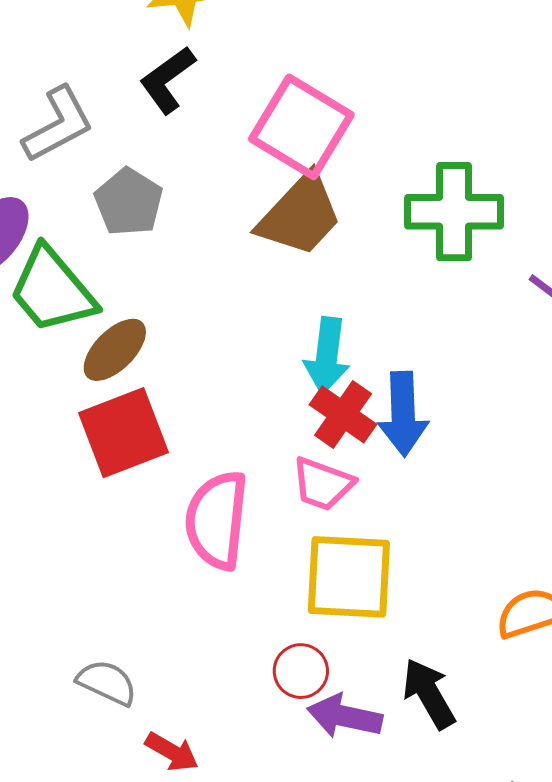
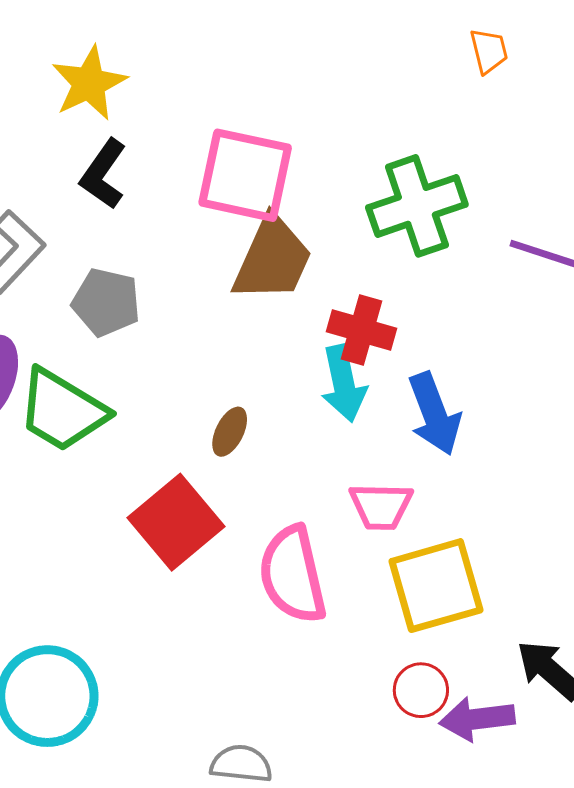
brown ellipse: (115, 350) -> (230, 432), moved, size x0.7
red cross: (343, 414) -> (362, 330), moved

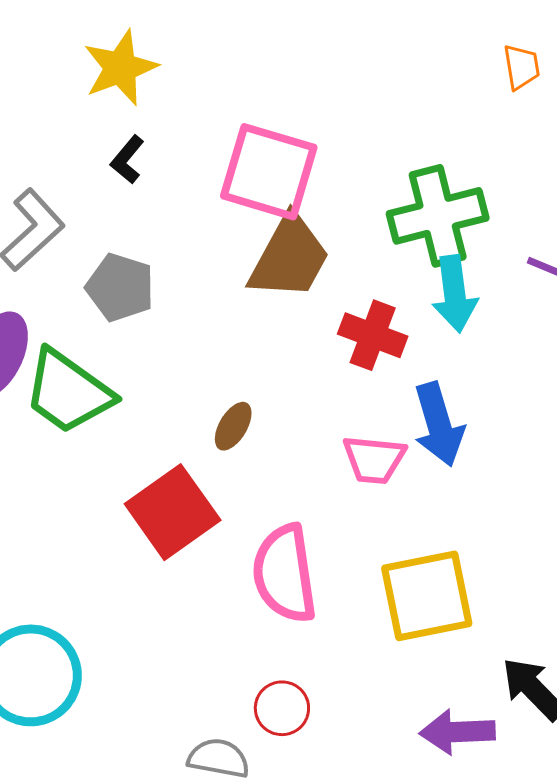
black L-shape: (103, 174) -> (127, 160), size x0.7
cyan arrow: (344, 383) -> (455, 294), moved
pink trapezoid: (381, 506) -> (374, 459), moved
red circle: (421, 690) -> (282, 708), moved

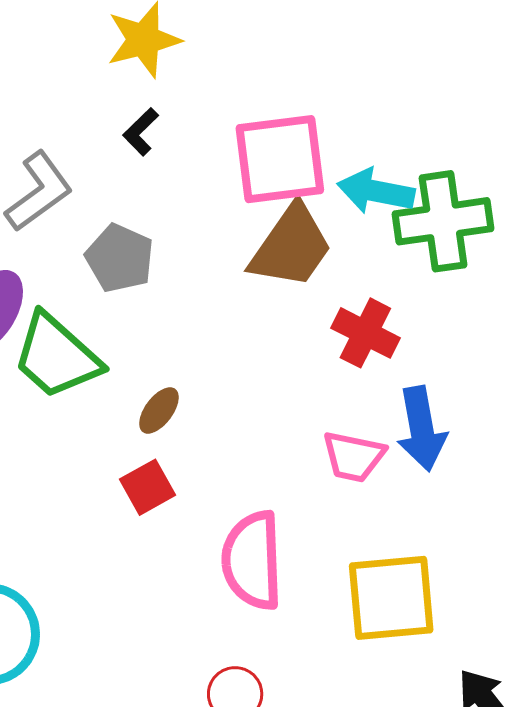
pink square: (269, 172) -> (280, 159), turned -30
cyan arrow: (455, 294) -> (376, 191), moved, turned 102
brown ellipse: (233, 426) -> (159, 410), moved
red square: (173, 512) -> (148, 487), size x0.6

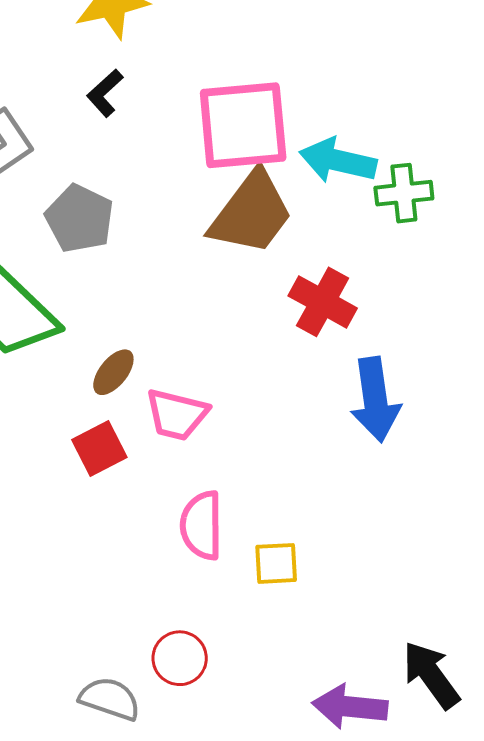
green cross: (443, 221) -> (404, 193), size x0.6
pink trapezoid: (354, 457) -> (177, 414), moved
pink semicircle: (252, 560) -> (201, 525), size x0.7
yellow square: (391, 598) -> (276, 563), moved, size x0.5

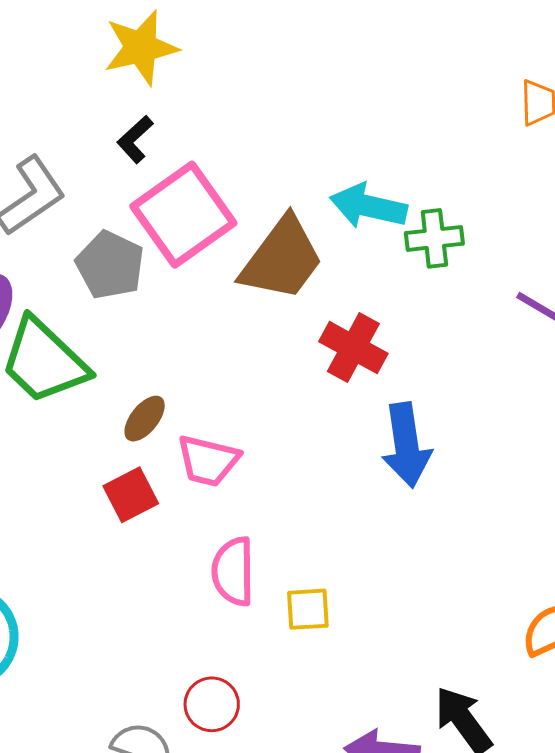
pink square: (243, 125) -> (183, 215), moved, turned -30

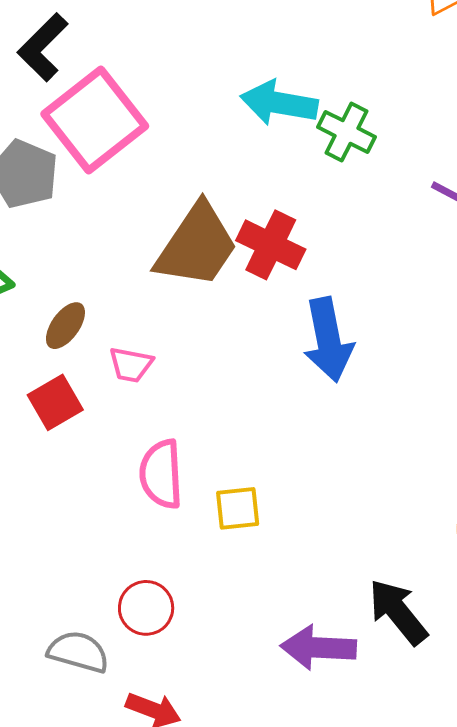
black L-shape: (135, 139) -> (43, 47), size x1.4
green cross: (434, 238) -> (347, 132), turned 36
brown trapezoid: (282, 259) -> (197, 246), moved
pink trapezoid: (208, 461) -> (131, 365), size x0.7

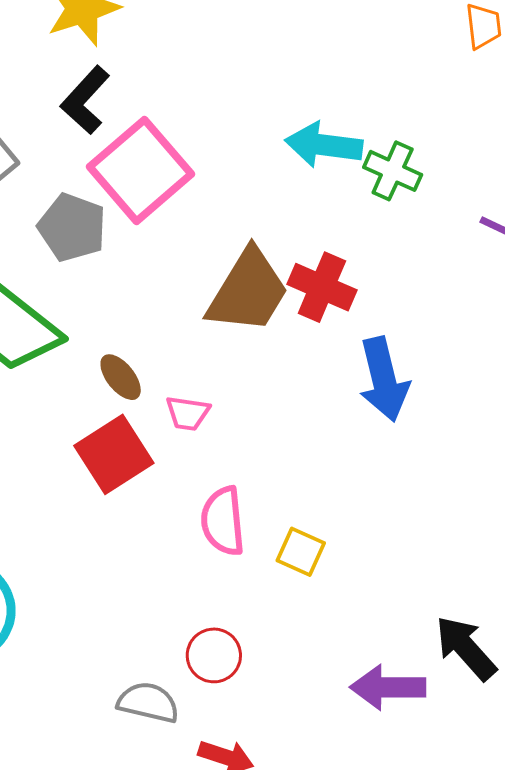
brown ellipse: (65, 326) -> (121, 377), turned -72
red square: (55, 402) -> (114, 454), size x1.4
yellow square: (238, 508) -> (301, 552), turned 33

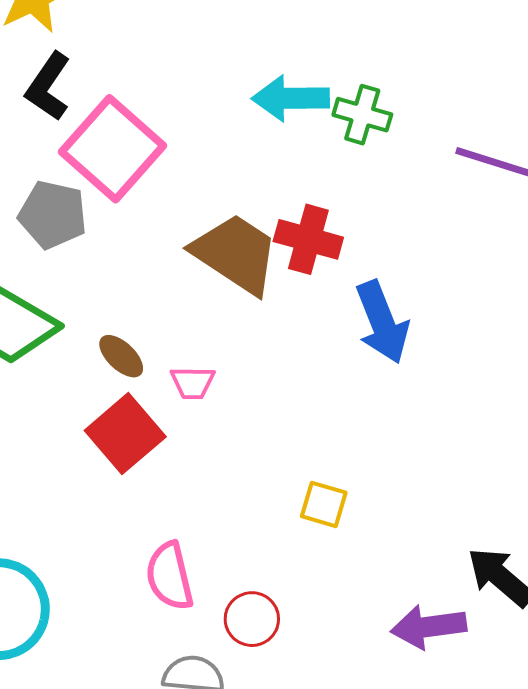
brown trapezoid: (248, 291) -> (236, 254), turned -80
pink semicircle: (223, 521) -> (170, 576), moved

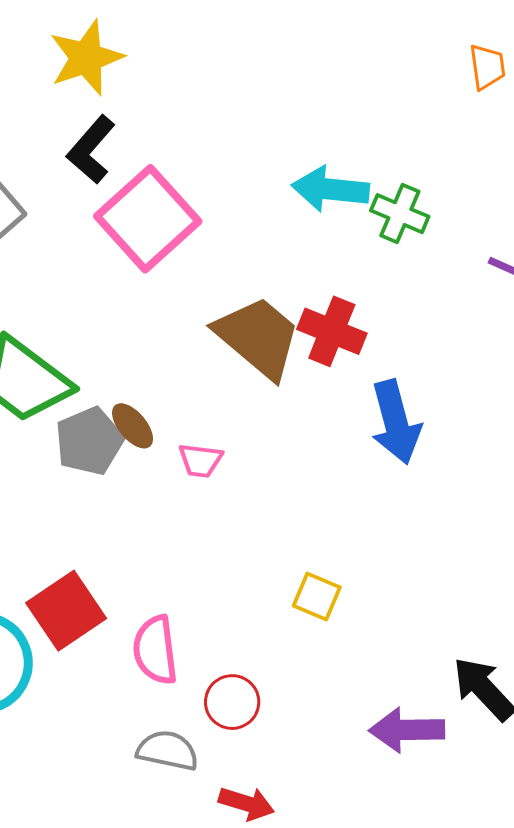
gray pentagon: (53, 215) -> (89, 441), moved, turned 30
red square: (125, 434) -> (66, 611), moved

